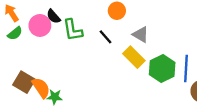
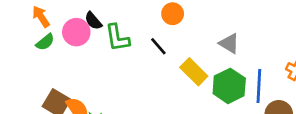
gray triangle: (141, 35) -> (229, 43), moved

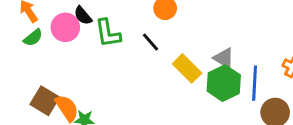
gray triangle: (229, 43) -> (224, 58), moved

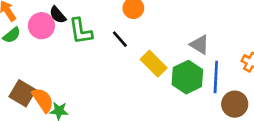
gray triangle: (224, 58) -> (200, 45), moved

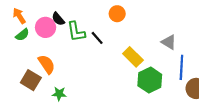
black line: (120, 39) -> (97, 38), moved
green hexagon: (187, 77) -> (150, 80), moved
orange semicircle: (43, 100) -> (47, 64), moved

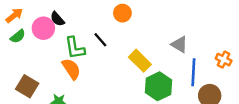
orange arrow: (19, 16) -> (14, 15), turned 84
green L-shape: (76, 32) -> (75, 48), moved
orange semicircle: (47, 64) -> (71, 69), moved

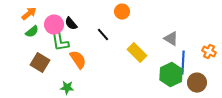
black semicircle: (57, 19) -> (71, 24), moved
green L-shape: (75, 48) -> (60, 42), moved
brown square: (27, 86) -> (40, 63), moved
green hexagon: (158, 86) -> (171, 75), moved

